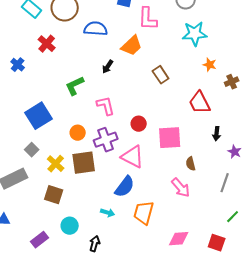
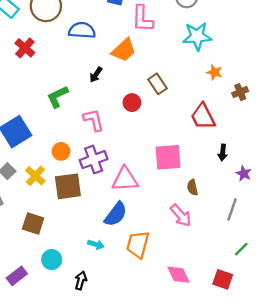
red circle: (139, 124) -> (132, 103), moved
pink triangle: (133, 157) -> (125, 179), turned -30
yellow cross: (56, 164) -> (35, 176), moved
pink diamond: (179, 239) -> (178, 275), turned 70

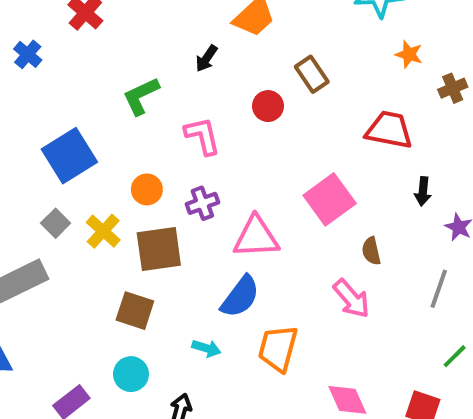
red trapezoid: (203, 116) -> (389, 130), turned 128
pink square: (168, 157) -> (330, 199), turned -32
purple cross: (94, 160) -> (202, 203), size x0.7
brown square: (33, 224) -> (135, 311), moved

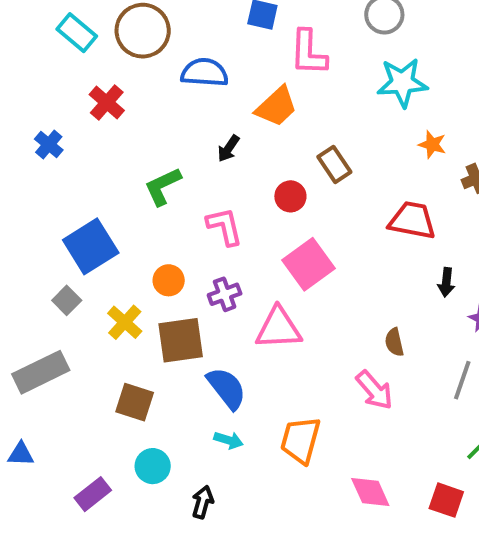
pink square: (330, 199) -> (308, 264), moved
gray square: (56, 223) -> (67, 300), moved
blue semicircle: (240, 297) -> (227, 388), moved, turned -75
brown square: (135, 311) -> (135, 402), moved

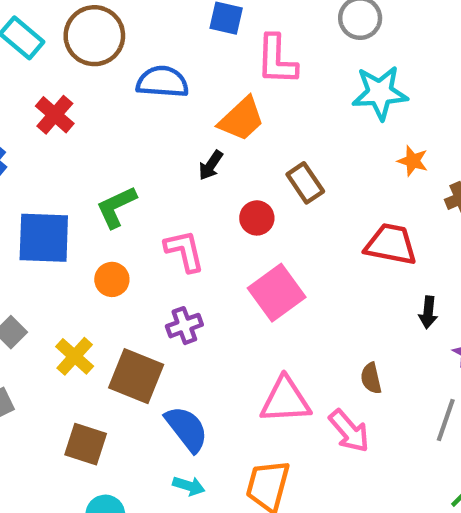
black arrow: (229, 148) -> (211, 165), moved
blue square: (91, 246) -> (44, 238), moved, turned 34
orange circle: (169, 280) -> (112, 279), moved
pink triangle: (278, 328) -> (285, 400), moved
brown square: (181, 340) -> (136, 376), turned 30

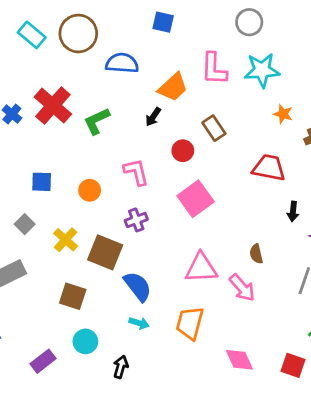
pink L-shape: (277, 60) -> (214, 69), moved
red cross: (55, 115) -> (53, 106), moved, size x1.5
green L-shape: (116, 207) -> (97, 121), moved
blue square: (44, 238) -> (42, 182), moved, size x0.6

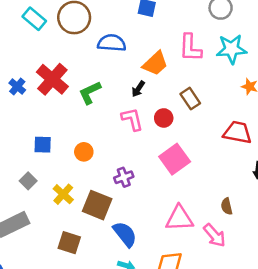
pink L-shape: (136, 172) -> (132, 119), moved

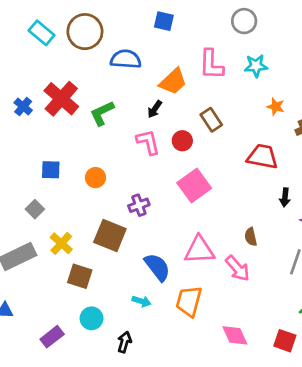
cyan star: (231, 49) -> (256, 66), size x0.7
yellow cross: (63, 194) -> (61, 243), moved
blue semicircle: (125, 234) -> (157, 267), moved

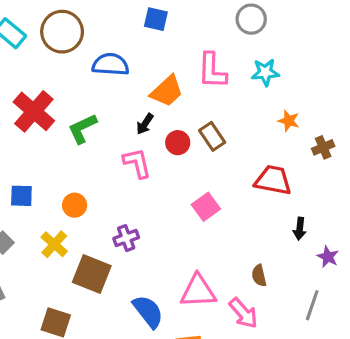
red circle: (182, 141) -> (178, 143), moved
pink square: (194, 185) -> (206, 207), moved, size x0.7
yellow cross: (61, 243) -> (54, 244), moved

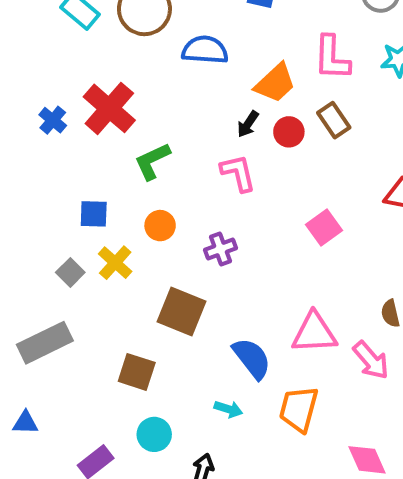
green L-shape: (82, 129) -> (152, 161), moved
brown rectangle: (212, 136) -> (334, 120), moved
red circle: (178, 143) -> (289, 132), moved
purple cross: (126, 238) -> (221, 249), moved
yellow cross: (54, 244) -> (115, 263), moved

